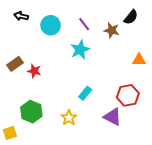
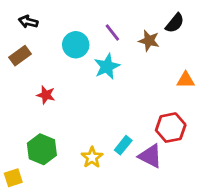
cyan circle: (51, 25) -> (76, 45), moved
brown rectangle: (15, 64) -> (20, 56), moved
cyan rectangle: (85, 93) -> (123, 145), moved

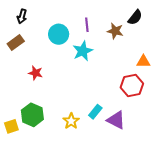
black arrow: (28, 22) -> (22, 16), turned -88
purple line: (112, 33) -> (87, 25), turned 32
red hexagon: (171, 128) -> (132, 86), moved
yellow square: (13, 178) -> (11, 126), moved

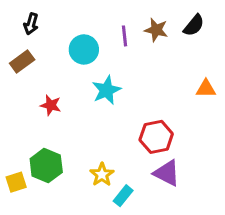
brown star: (115, 31) -> (156, 30), moved
cyan star: (83, 51) -> (106, 90), moved
red hexagon: (132, 86) -> (156, 137), moved
cyan rectangle: (95, 112) -> (123, 196), moved

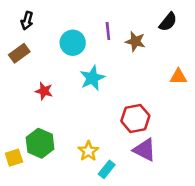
brown star: (156, 30) -> (135, 41), moved

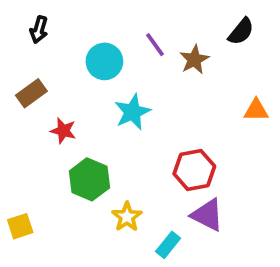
purple line: (108, 31) -> (155, 45), turned -30
brown star: (135, 41) -> (194, 60), turned 30
brown rectangle: (19, 53) -> (31, 93), moved
green hexagon: (40, 143) -> (89, 179), moved
cyan rectangle: (107, 169) -> (168, 245), moved

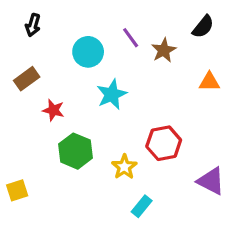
orange triangle: (256, 110) -> (209, 82), moved
purple triangle: (207, 215) -> (211, 181), moved
yellow star: (127, 217) -> (124, 167), moved

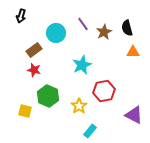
black semicircle: (203, 27) -> (127, 28), moved, turned 126
brown rectangle: (27, 79) -> (34, 50), moved
cyan star: (112, 94) -> (82, 65), moved
yellow square: (17, 190) -> (25, 111), moved, turned 32

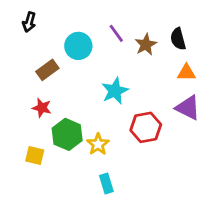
red star: (34, 70) -> (42, 108), moved
yellow star: (79, 106) -> (98, 144), moved
purple triangle: (134, 115) -> (188, 108), moved
cyan rectangle: (90, 131) -> (106, 184), moved, turned -56

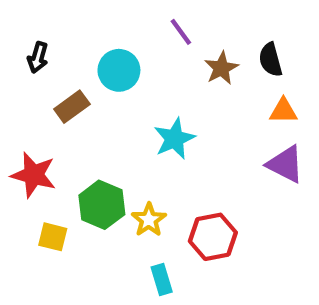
black arrow: (29, 22) -> (38, 58), moved
purple line: (116, 33) -> (181, 32), moved
red star: (42, 108) -> (34, 175), moved, size x1.5
red hexagon: (146, 127) -> (213, 237), moved

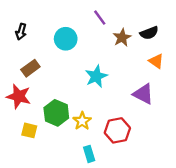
black semicircle: (271, 60) -> (149, 33), turned -96
brown rectangle: (72, 107) -> (30, 68), moved
orange triangle: (283, 111) -> (156, 61), turned 35
purple triangle: (285, 164) -> (143, 94), moved

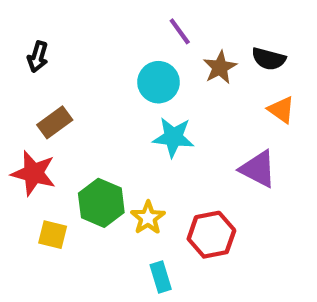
black semicircle: (149, 33) -> (269, 59), turned 36
cyan circle: (66, 39) -> (158, 82), moved
cyan star: (96, 76) -> (173, 137), turned 30

